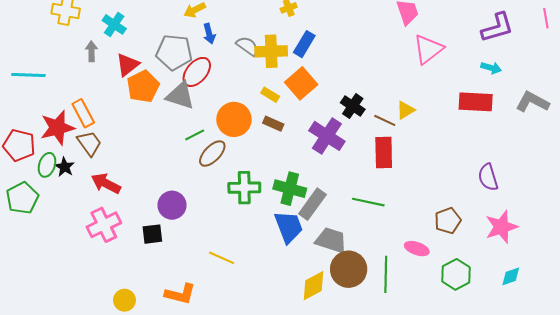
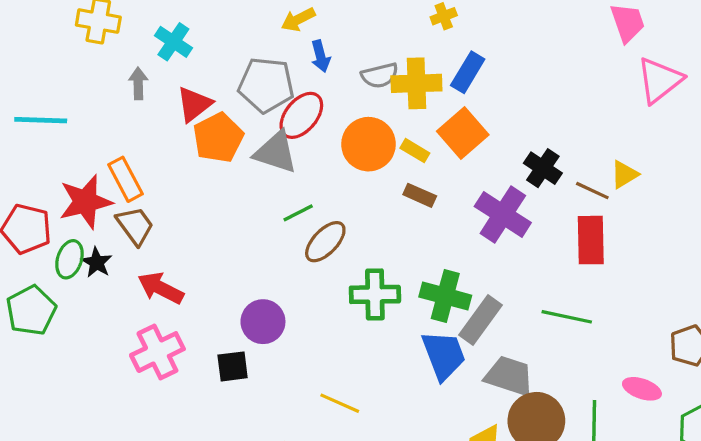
gray semicircle: (247, 46) -> (380, 75), turned 130
orange circle: (234, 119) -> (369, 144), moved

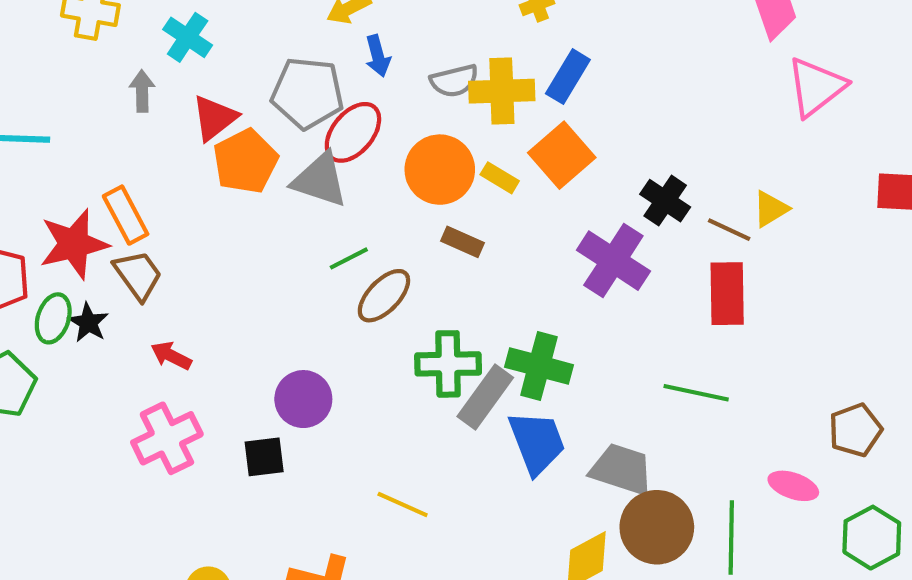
brown rectangle: (420, 195) -> (463, 242), moved
red arrow: (161, 288) -> (171, 356), size x0.7
gray rectangle: (480, 320) -> (485, 397), moved

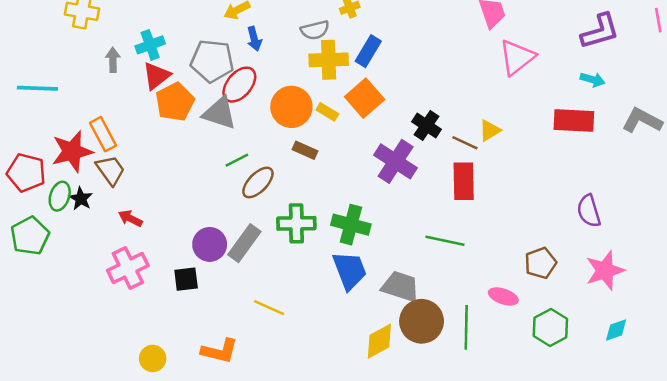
cyan cross: (188, 37) -> (150, 45), moved, turned 36
gray semicircle: (454, 81) -> (315, 30), moved
gray rectangle: (485, 397) -> (244, 243), moved

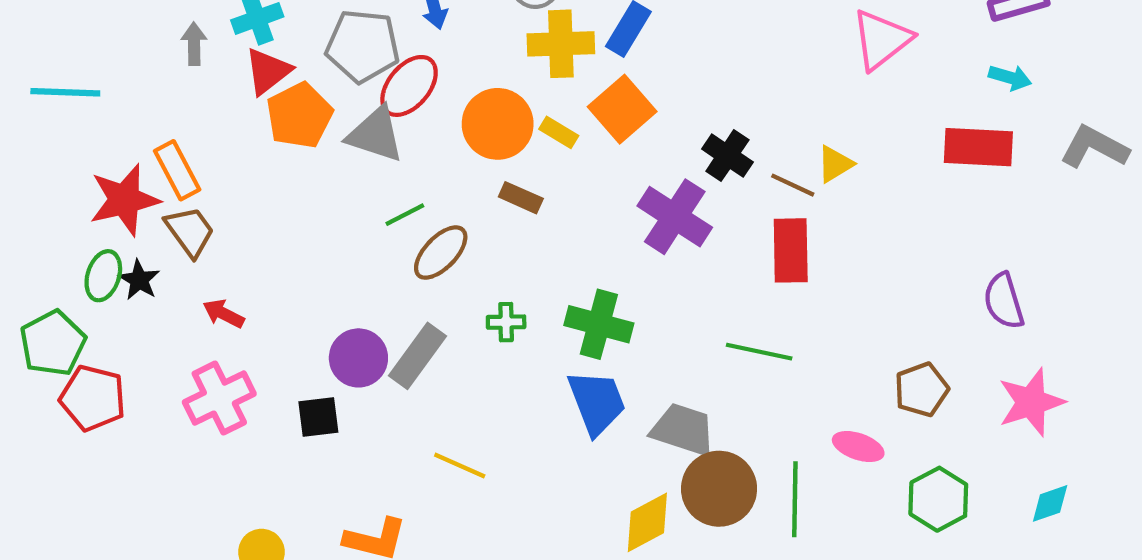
red pentagon: (26, 173) -> (93, 398), moved
green cross: (296, 223) -> (506, 322), size x0.6

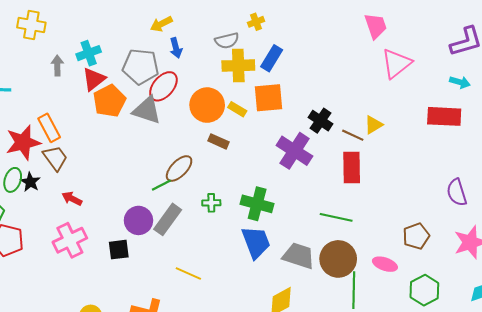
orange square: (622, 109) -> (268, 98), turned 36
green line: (405, 215) -> (161, 185), moved
brown circle: (719, 489) -> (338, 259), moved

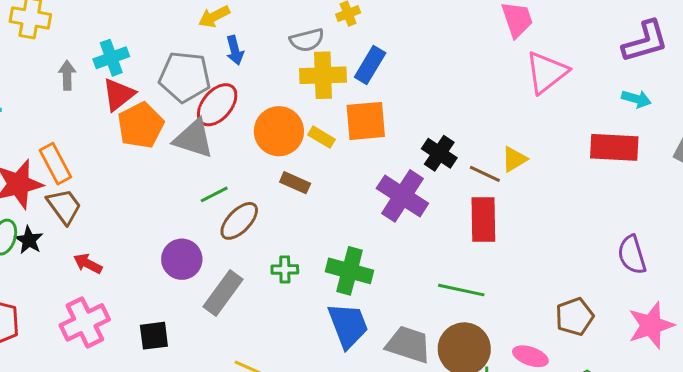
green line: (161, 185) -> (214, 194), moved
purple circle: (138, 220) -> (182, 259), moved

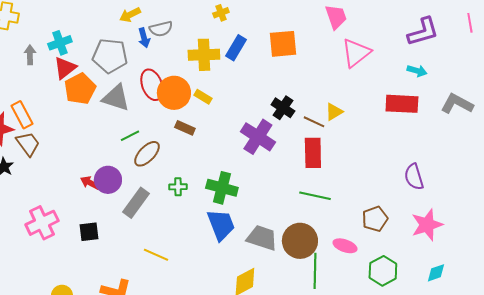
gray semicircle: (307, 40) -> (161, 29), moved
red ellipse: (217, 105) -> (152, 85), moved, turned -60
orange square: (366, 121) -> (283, 44), moved
red arrow: (88, 264) -> (90, 183), moved
green line: (461, 290) -> (315, 196), moved

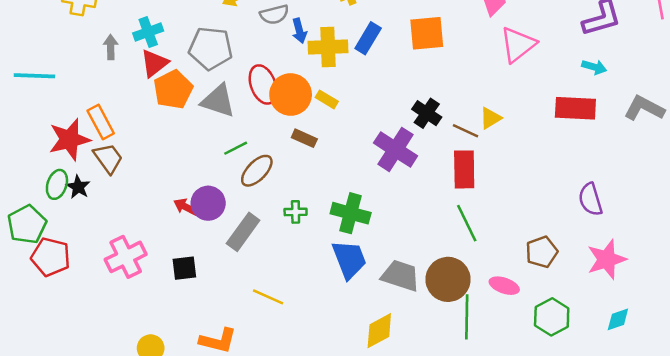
blue arrow: (144, 38) -> (299, 31), moved
green line: (315, 196) -> (467, 223), turned 52

